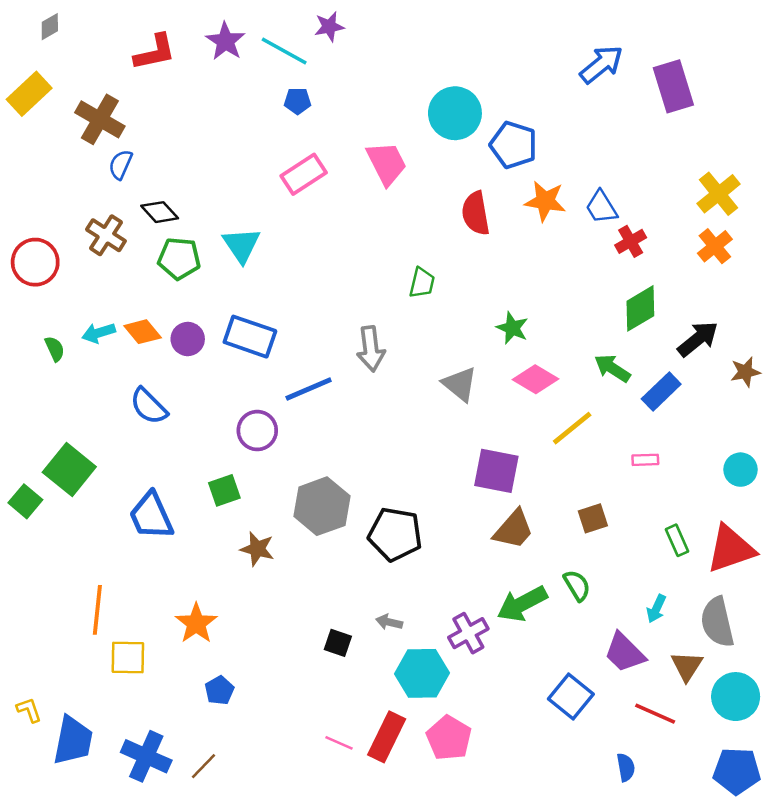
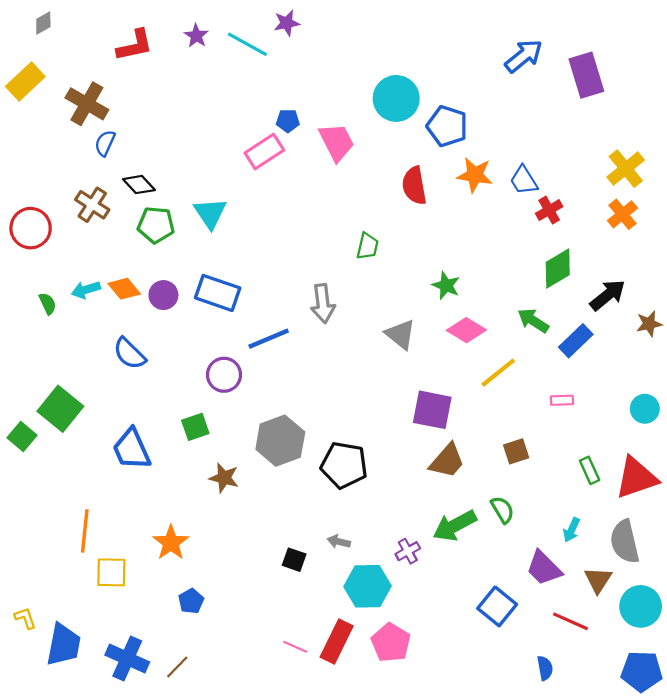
purple star: (226, 41) -> (196, 36), size x0.7
blue pentagon: (298, 101) -> (288, 121), moved
purple cross: (468, 633) -> (408, 551), size x0.7

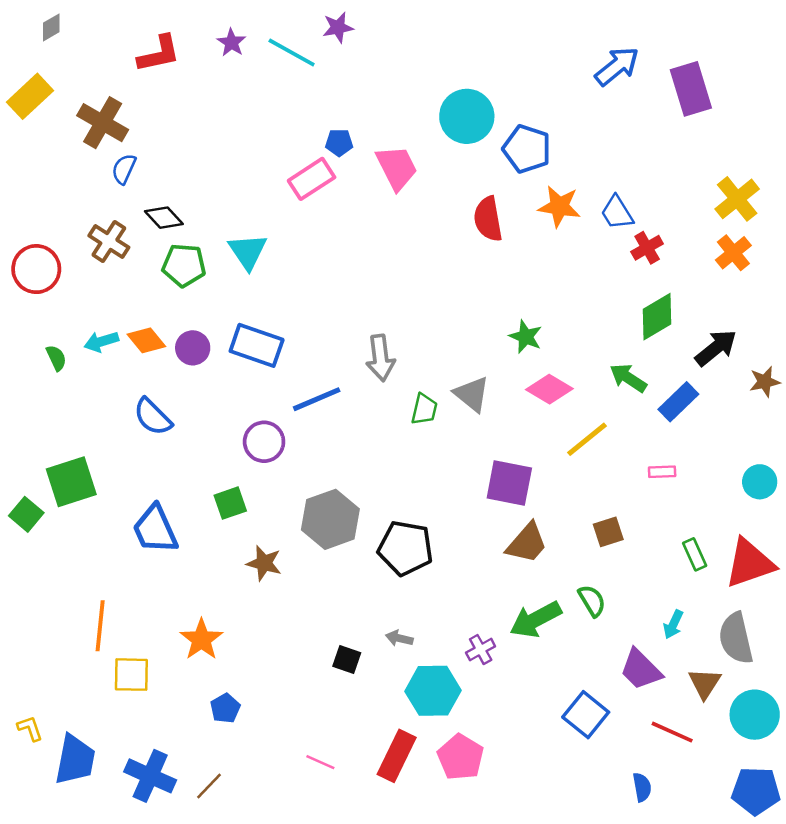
green trapezoid: (367, 246) -> (424, 409), moved
green square: (60, 409) -> (71, 482), turned 33
pink line: (295, 647) -> (320, 762), moved

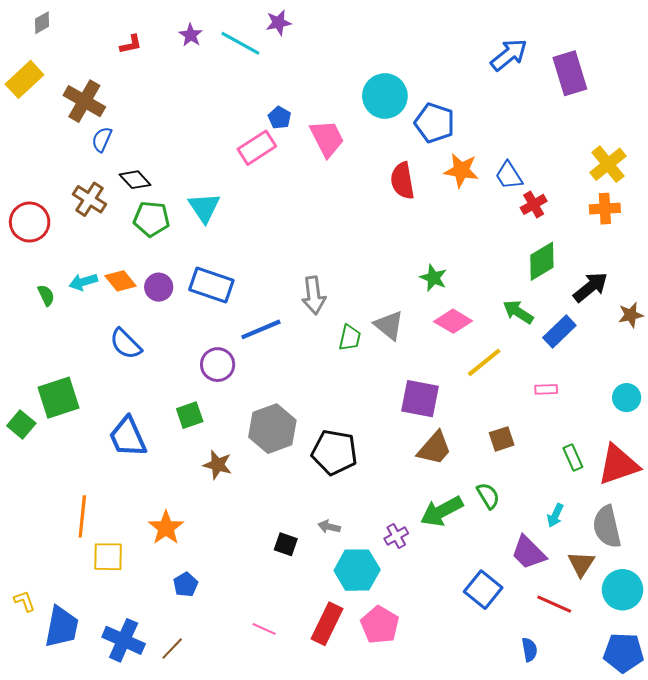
red L-shape: (159, 54) -> (131, 44), size x0.6
blue pentagon: (339, 143) -> (280, 118), turned 30
orange cross: (733, 253) -> (605, 209), turned 36

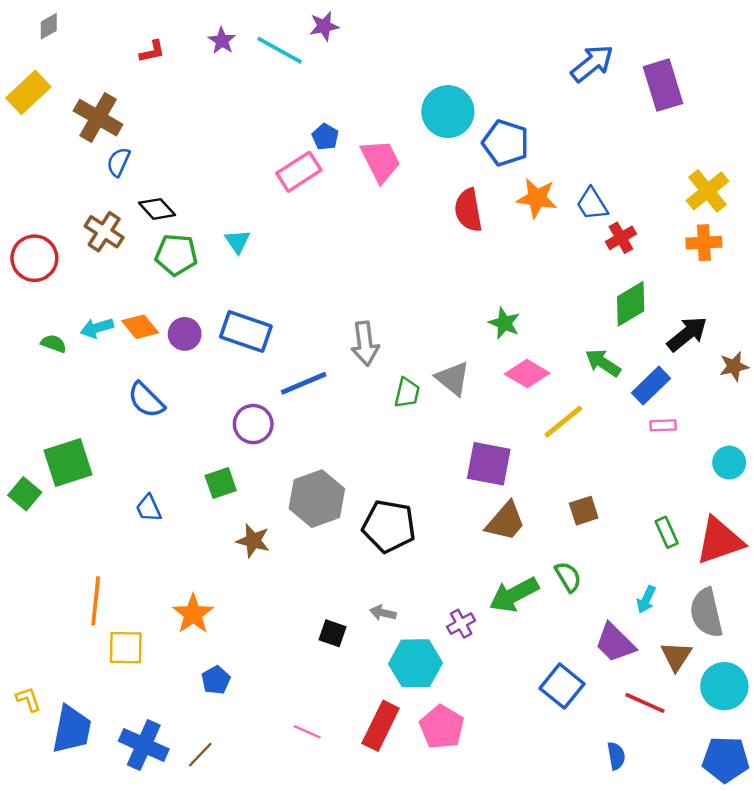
cyan triangle: (204, 208) -> (238, 241), size x0.7
green semicircle: (46, 295) -> (54, 344), turned -45
pink rectangle: (546, 389) -> (663, 425), moved
blue trapezoid: (128, 437) -> (149, 508), size x0.6

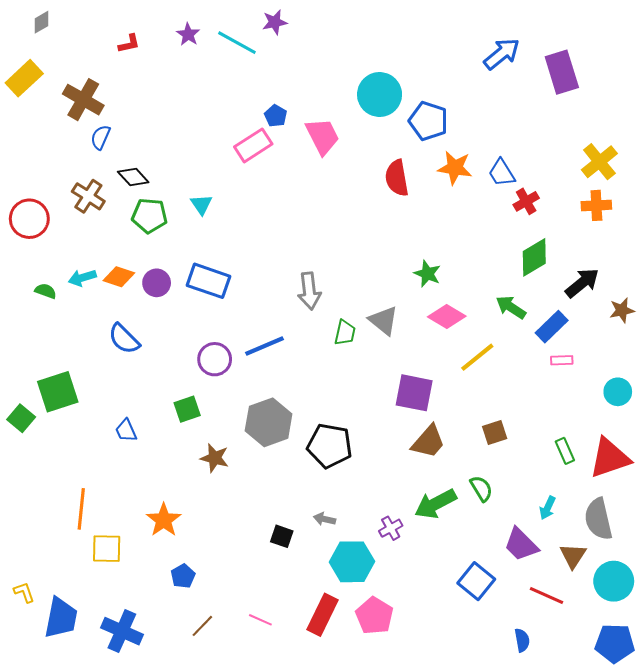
orange diamond: (140, 327) -> (119, 277), turned -32
blue line: (304, 383) -> (264, 346), moved
brown line: (200, 755) -> (202, 626), moved

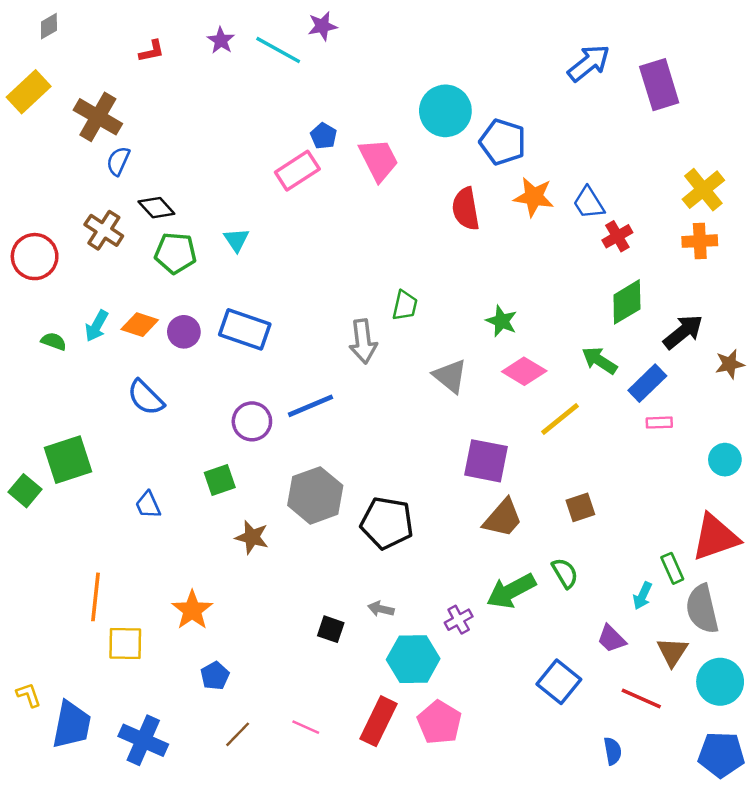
cyan arrow: (82, 278) -> (97, 326), turned -44
green trapezoid: (345, 333) -> (405, 306), moved
green rectangle: (565, 451) -> (672, 568), moved
purple trapezoid: (521, 544) -> (611, 639), size x0.7

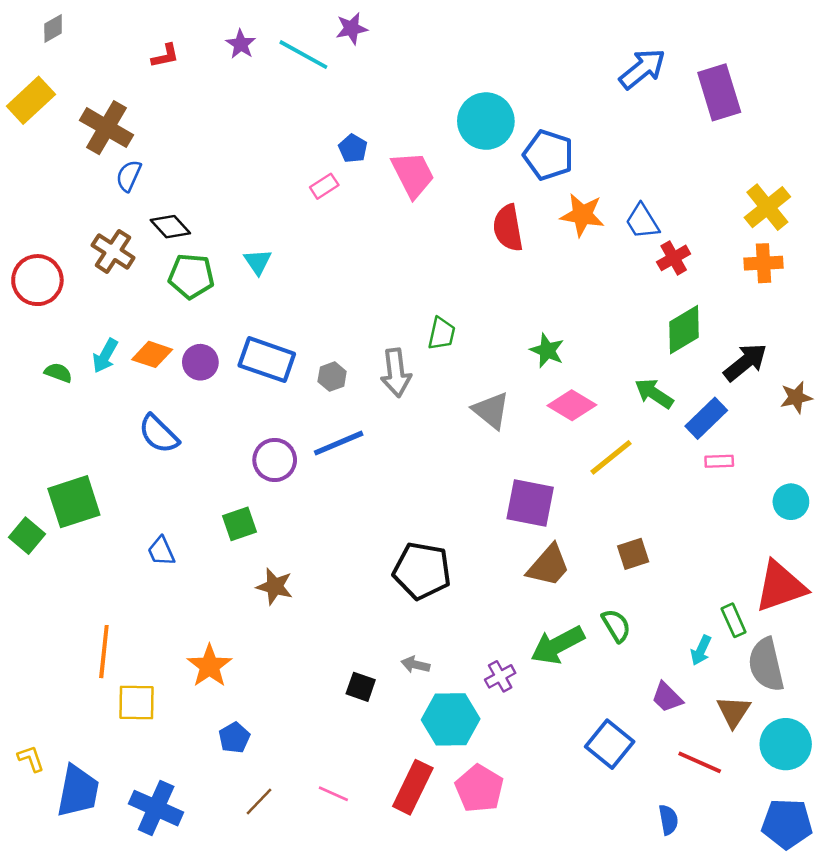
pink rectangle: (297, 171) -> (324, 186), size x0.6
gray hexagon: (315, 495) -> (332, 377), moved, size x0.5

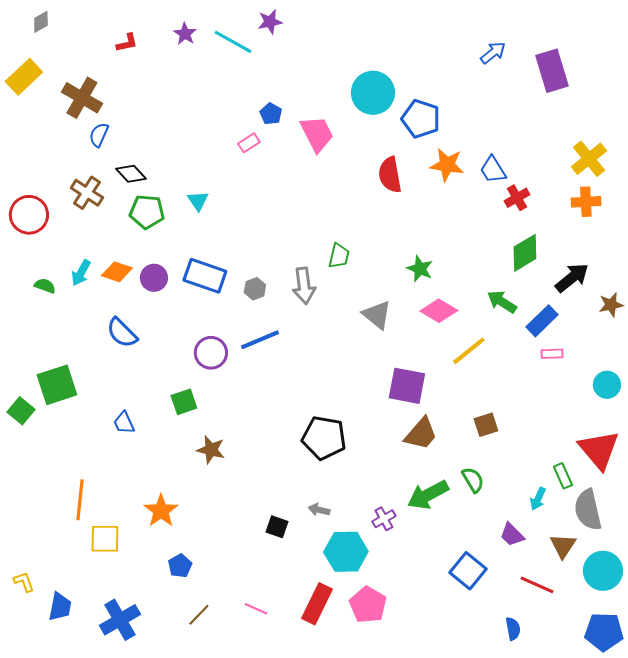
blue arrow: (642, 69) -> (493, 53), size x0.7
red triangle: (780, 586) -> (599, 450), turned -51
blue trapezoid: (78, 791) -> (60, 607), size x0.7
blue cross: (156, 808) -> (120, 620), turned 36

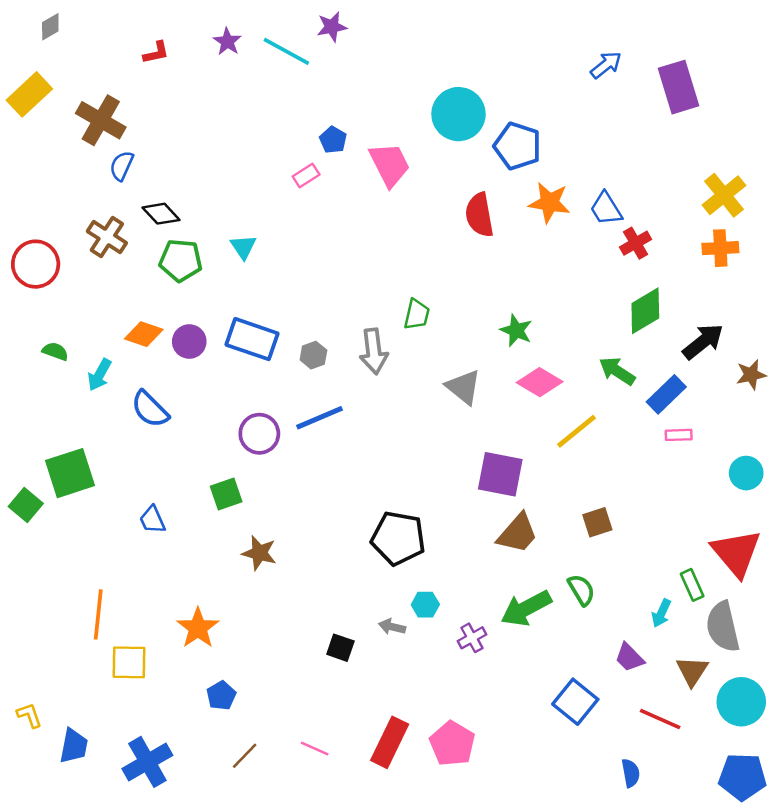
cyan arrow: (81, 273) -> (100, 375), moved
cyan hexagon: (346, 552) -> (425, 605), moved, size x0.5

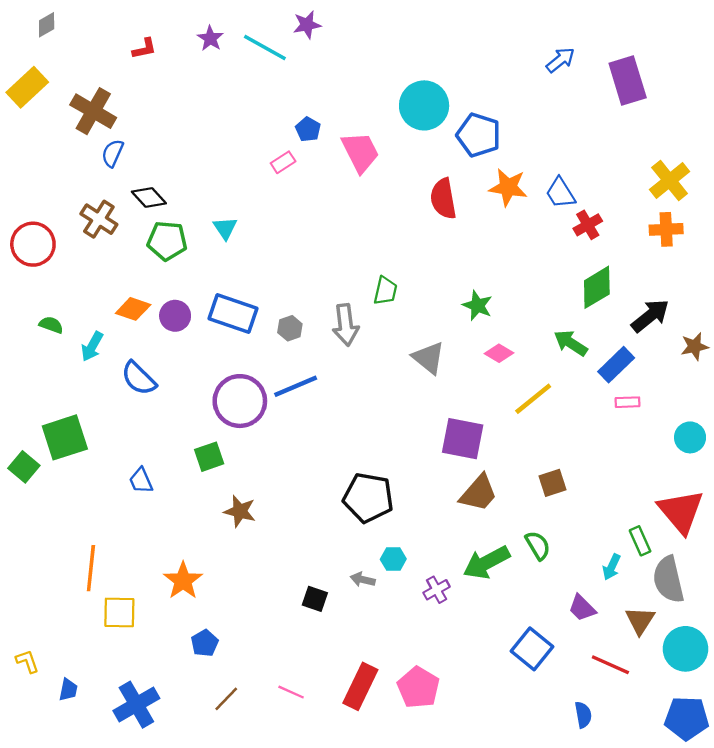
pink diamond: (540, 382) -> (499, 353), size x0.7
purple circle: (259, 434) -> (240, 401), size x1.4
blue trapezoid: (74, 746) -> (68, 690), size x0.7

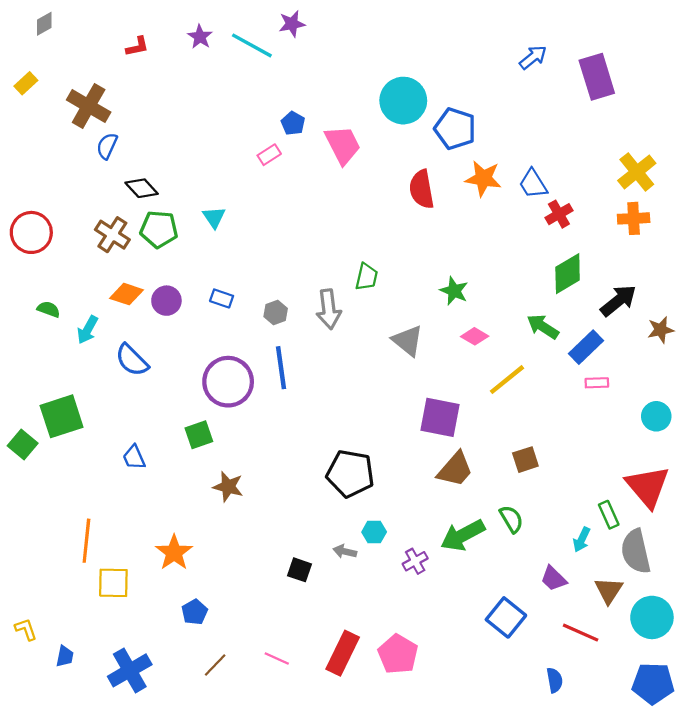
yellow rectangle: (27, 87) -> (26, 83), size x0.6
brown cross: (99, 219) -> (112, 235), moved
blue rectangle: (233, 313) -> (222, 298), size x0.5
blue line: (296, 386) -> (281, 368), turned -75

